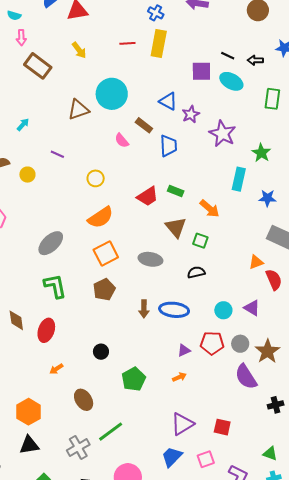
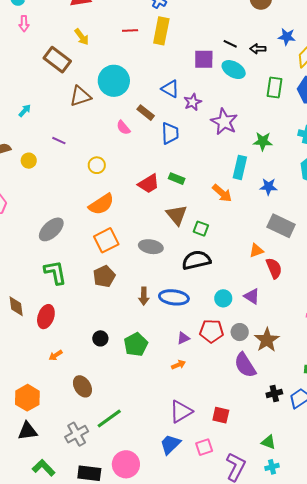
brown rectangle: (38, 66) -> (57, 60), moved
green star: (261, 153) -> (263, 141), turned -30
orange arrow: (210, 209) -> (222, 193), moved
black semicircle: (196, 272) -> (196, 260), size x1.6
green pentagon: (134, 379) -> (136, 345), moved

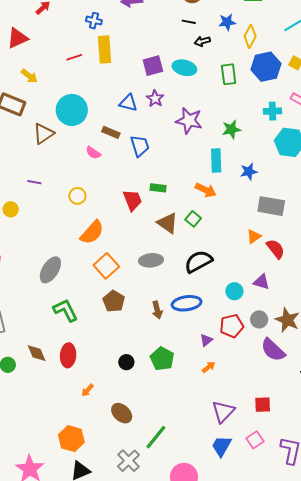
black line: (230, 44) -> (189, 22), moved
purple star: (193, 102) -> (155, 99), moved
red trapezoid: (149, 184) -> (132, 200), turned -65
green square: (201, 229) -> (193, 219), moved, turned 35

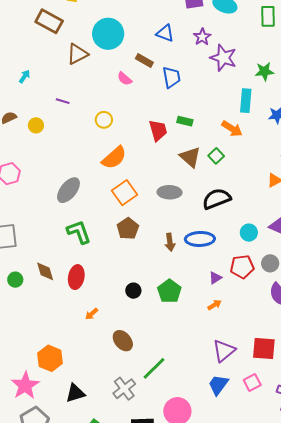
purple star: (155, 99) -> (202, 37), moved
red square: (263, 405) -> (264, 348), size x1.4
orange hexagon: (71, 439) -> (50, 358), moved

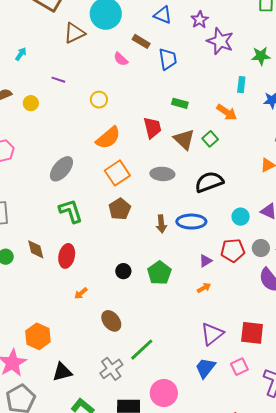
cyan rectangle: (246, 101) -> (241, 85), size x0.7
red trapezoid: (158, 130) -> (152, 128), moved

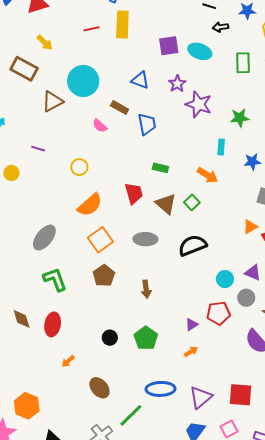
blue ellipse: (191, 222) -> (161, 389), moved
gray circle: (261, 248) -> (246, 298), moved

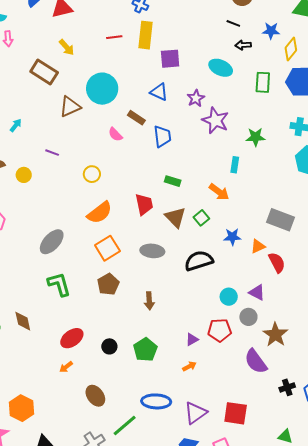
purple square: (169, 46) -> (170, 59), moved
blue star: (252, 162) -> (232, 237), moved
red ellipse: (53, 324) -> (72, 338), moved, turned 40

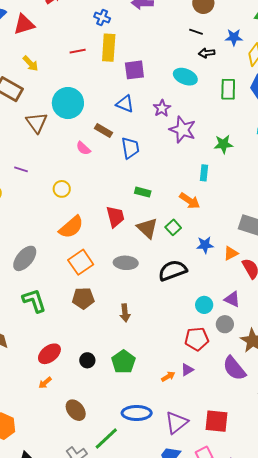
brown triangle: (70, 107) -> (37, 123), turned -40
brown pentagon: (108, 284) -> (83, 298), turned 30
purple triangle: (192, 339) -> (187, 370), moved

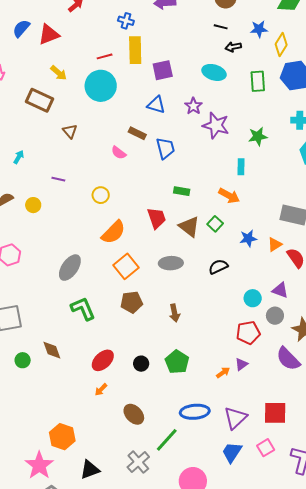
cyan circle: (68, 103) -> (101, 86), moved
brown triangle: (37, 123) -> (70, 131), size x0.7
black semicircle: (173, 270) -> (218, 267), size x0.7

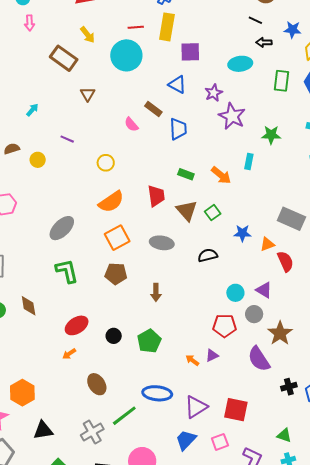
cyan ellipse: (214, 72) -> (240, 64), turned -35
orange arrow: (229, 196) -> (221, 175), moved
orange arrow: (223, 373) -> (192, 360), turned -120

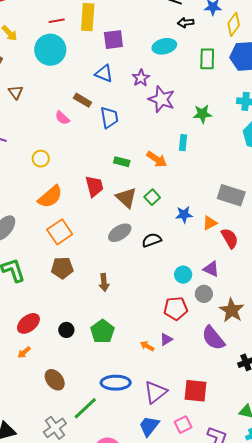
gray ellipse: (162, 243) -> (120, 233), moved, turned -35

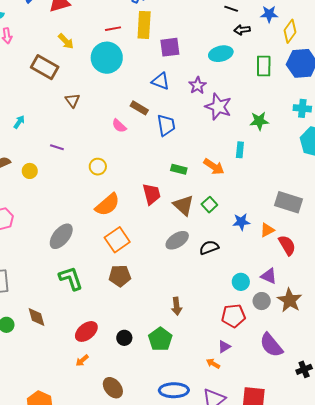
brown arrow: (104, 282) -> (177, 306), moved
brown star: (232, 310) -> (290, 300), moved
orange arrow: (147, 346) -> (213, 364), moved

